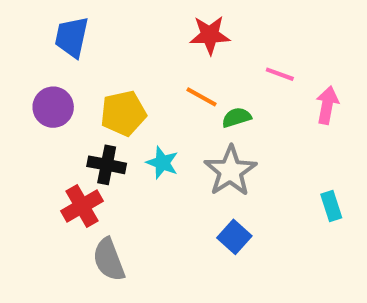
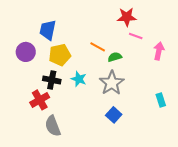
red star: (210, 35) -> (127, 17), moved
blue trapezoid: (72, 37) -> (48, 30), moved

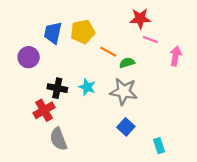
yellow pentagon: (60, 55) -> (83, 32), moved
gray star: (112, 83) -> (124, 91), turned -30
cyan rectangle: (161, 100) -> (159, 146), moved

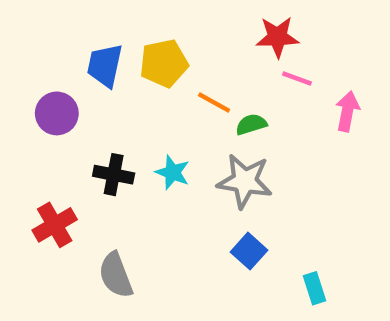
red cross: (44, 110) -> (55, 225), moved

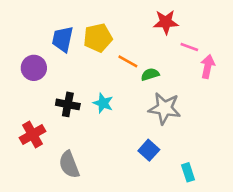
pink line: (297, 78) -> (189, 47), moved
gray star: (245, 181) -> (164, 108), moved

